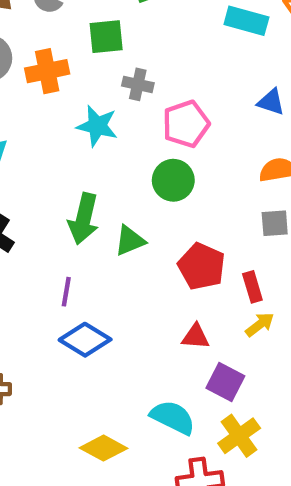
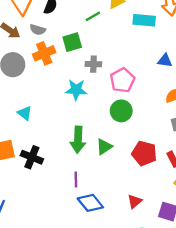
orange cross: (47, 71) -> (44, 53), moved
red triangle: (195, 337) -> (135, 201), moved, turned -35
blue diamond: (85, 340) -> (90, 203), turned 30

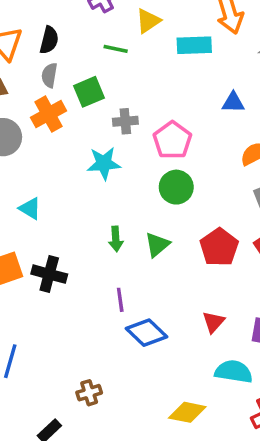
green line: (93, 16) -> (116, 49), turned 49
gray semicircle: (38, 30) -> (49, 75), moved, turned 91
green arrow: (78, 140) -> (116, 239), size x0.6
red pentagon: (144, 153) -> (219, 247), turned 30

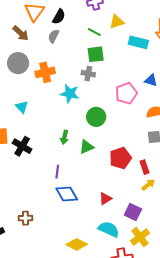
green square: (89, 92) -> (96, 54), moved
orange cross: (49, 114) -> (45, 72), moved
pink pentagon: (172, 140) -> (126, 93), moved
green circle: (176, 187) -> (96, 117), moved

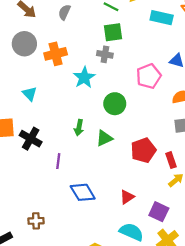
cyan star: (70, 94) -> (84, 78), turned 30
purple line: (57, 172) -> (58, 161), moved

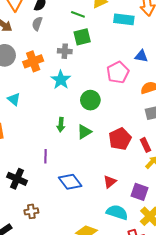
gray cross: (105, 54) -> (65, 51), moved
black cross: (31, 139) -> (17, 179), moved

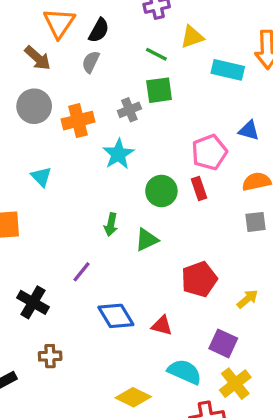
gray cross: (65, 51) -> (129, 110), turned -32
red pentagon: (120, 139) -> (199, 279), moved
red rectangle: (146, 145) -> (199, 188), moved
purple line: (46, 156) -> (82, 272), turned 32
red triangle: (110, 182) -> (162, 326), moved, turned 48

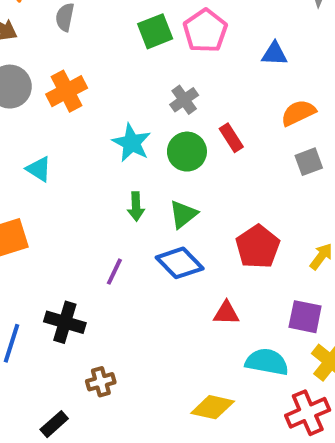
gray cross: (129, 110) -> (184, 100), moved
pink pentagon: (209, 152) -> (205, 31), moved
cyan star: (118, 154) -> (132, 143), moved
blue diamond: (116, 316) -> (180, 263), moved

